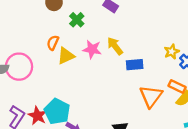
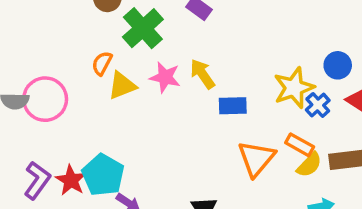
green cross: (77, 20) -> (143, 28), size x1.6
yellow star: (172, 52) -> (294, 88), size x1.6

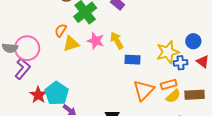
blue cross: (318, 105) -> (180, 63), turned 32
orange rectangle: (300, 145) -> (169, 84), turned -49
purple L-shape: (37, 180) -> (22, 69), moved

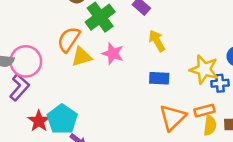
orange semicircle: (61, 30) -> (69, 39), size x1.5
yellow arrow: (117, 41) -> (157, 41), moved
yellow star: (168, 52) -> (204, 69), turned 30
yellow semicircle: (173, 96) -> (210, 125), turned -42

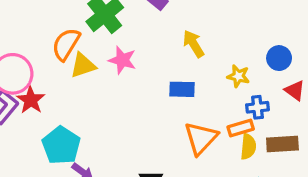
yellow arrow: (157, 41) -> (193, 44), moved
yellow star: (204, 69) -> (238, 76), size x0.6
blue cross: (220, 83) -> (257, 107), moved
red star: (39, 121) -> (31, 100), moved

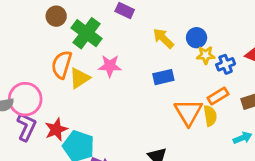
blue circle: (279, 58) -> (197, 38), moved
red star: (31, 100) -> (56, 129), moved, turned 30
blue cross: (257, 107) -> (226, 64), moved
yellow semicircle: (248, 147) -> (210, 116), moved

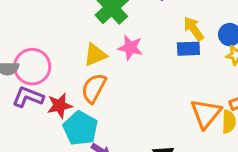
orange semicircle: (62, 65) -> (94, 88), moved
blue rectangle: (163, 77) -> (188, 49), moved
purple L-shape: (26, 127) -> (28, 97), turned -104

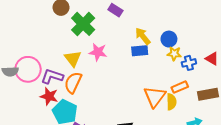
yellow triangle: (95, 55) -> (73, 59), turned -42
purple L-shape: (28, 97) -> (52, 76), moved
red star: (60, 106) -> (49, 96), turned 30

